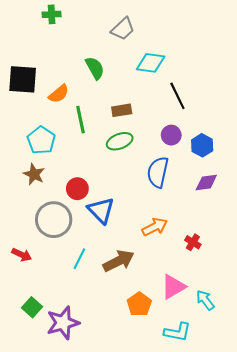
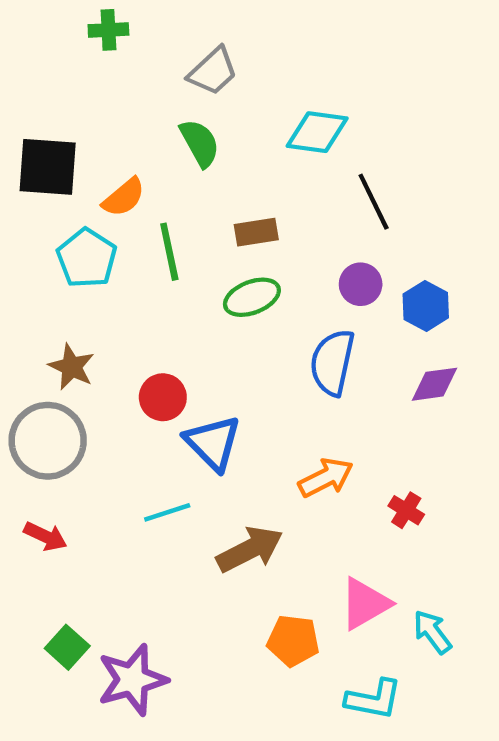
gray trapezoid: (123, 29) -> (213, 71), moved
cyan pentagon: (41, 140) -> (87, 258), moved
gray circle: (54, 220) -> (48, 441), moved
cyan line: (79, 259) -> (167, 512), moved, turned 45
orange pentagon: (139, 304) -> (293, 641), turned -30

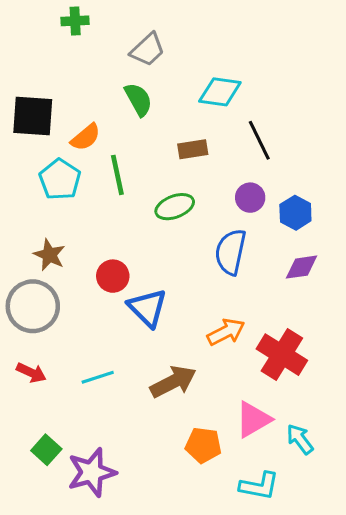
brown rectangle: (256, 232) -> (193, 149), moved
red cross: (406, 510) -> (282, 355), size x2.0
cyan line: (167, 512) -> (98, 377), moved

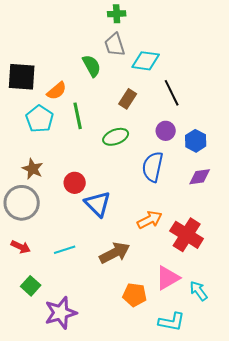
green cross: (75, 21) -> (117, 14), moved
gray trapezoid: (148, 50) -> (115, 45), moved, turned 115
brown rectangle: (193, 149) -> (128, 99), turned -48
green square: (46, 450) -> (31, 286), moved

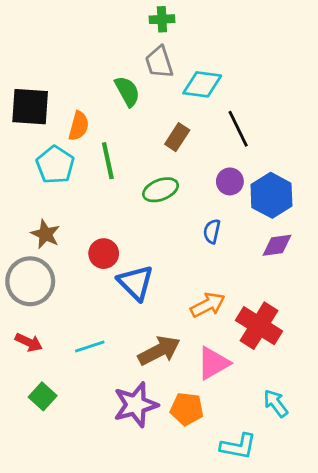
orange semicircle: (57, 91) -> (79, 126), turned -35
blue hexagon: (196, 141) -> (271, 195), size x1.4
blue semicircle: (153, 167) -> (212, 231), size x0.6
pink triangle: (168, 278) -> (213, 363), moved
purple star: (61, 313) -> (136, 405), moved

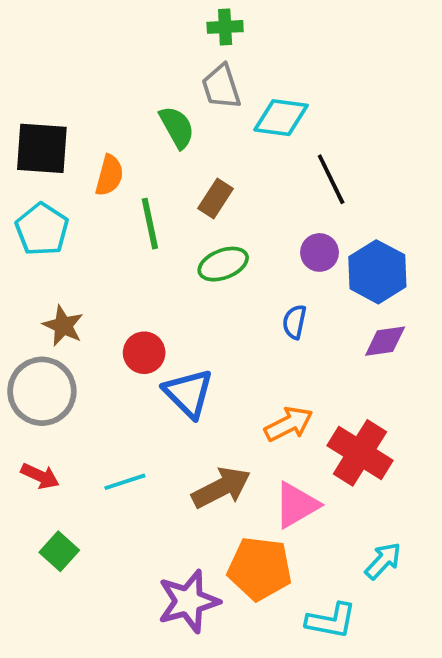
brown rectangle: (177, 137) -> (215, 199), moved
cyan pentagon: (55, 165) -> (42, 229), moved
cyan arrow: (276, 403) -> (383, 561), turned 80
purple star: (136, 405) -> (188, 601), moved
orange pentagon: (187, 409) -> (260, 569), size x1.4

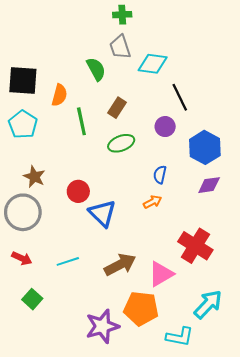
purple circle: (320, 252) -> (165, 127), moved
orange arrow: (289, 424) -> (153, 202), moved, size x0.7
cyan arrow: (383, 561) -> (208, 304), size x1.4

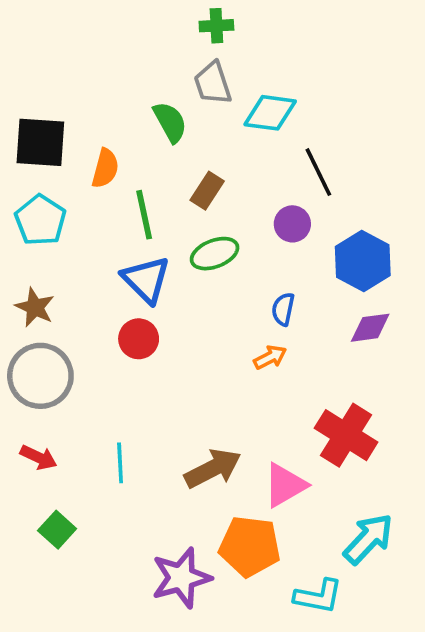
brown star: (34, 177) -> (35, 307), moved
blue triangle: (102, 213) -> (146, 280), moved
cyan line: (68, 261) -> (120, 463), turned -75

